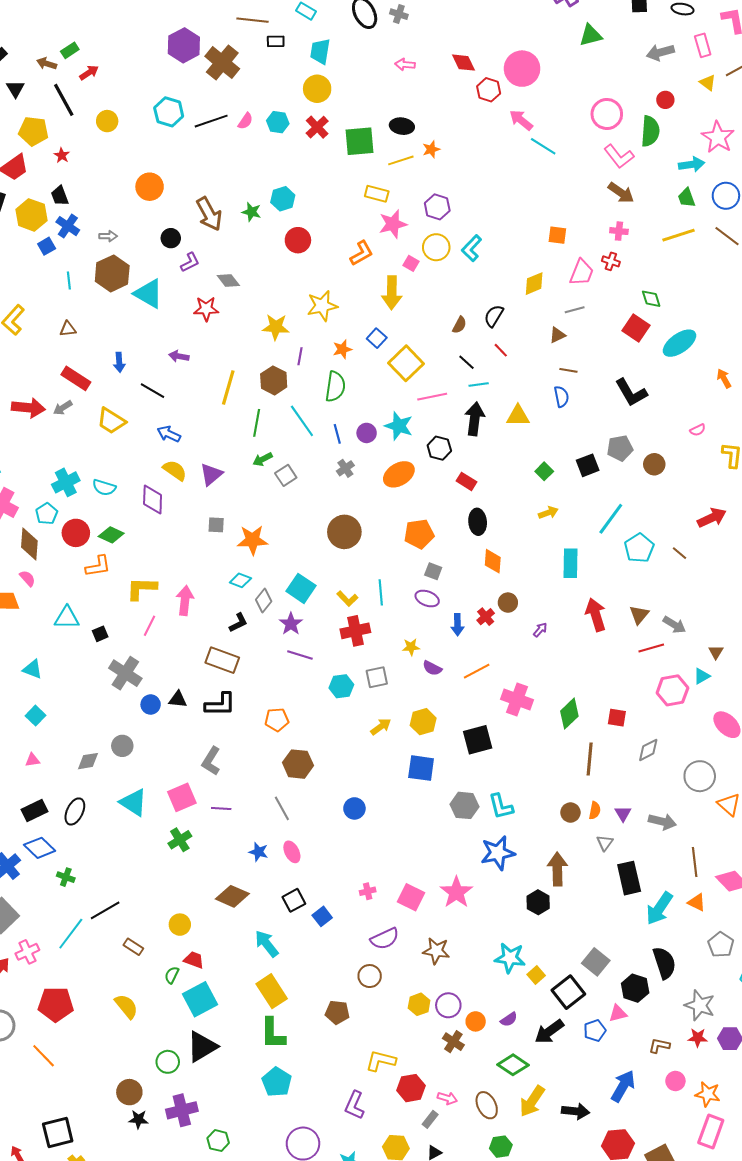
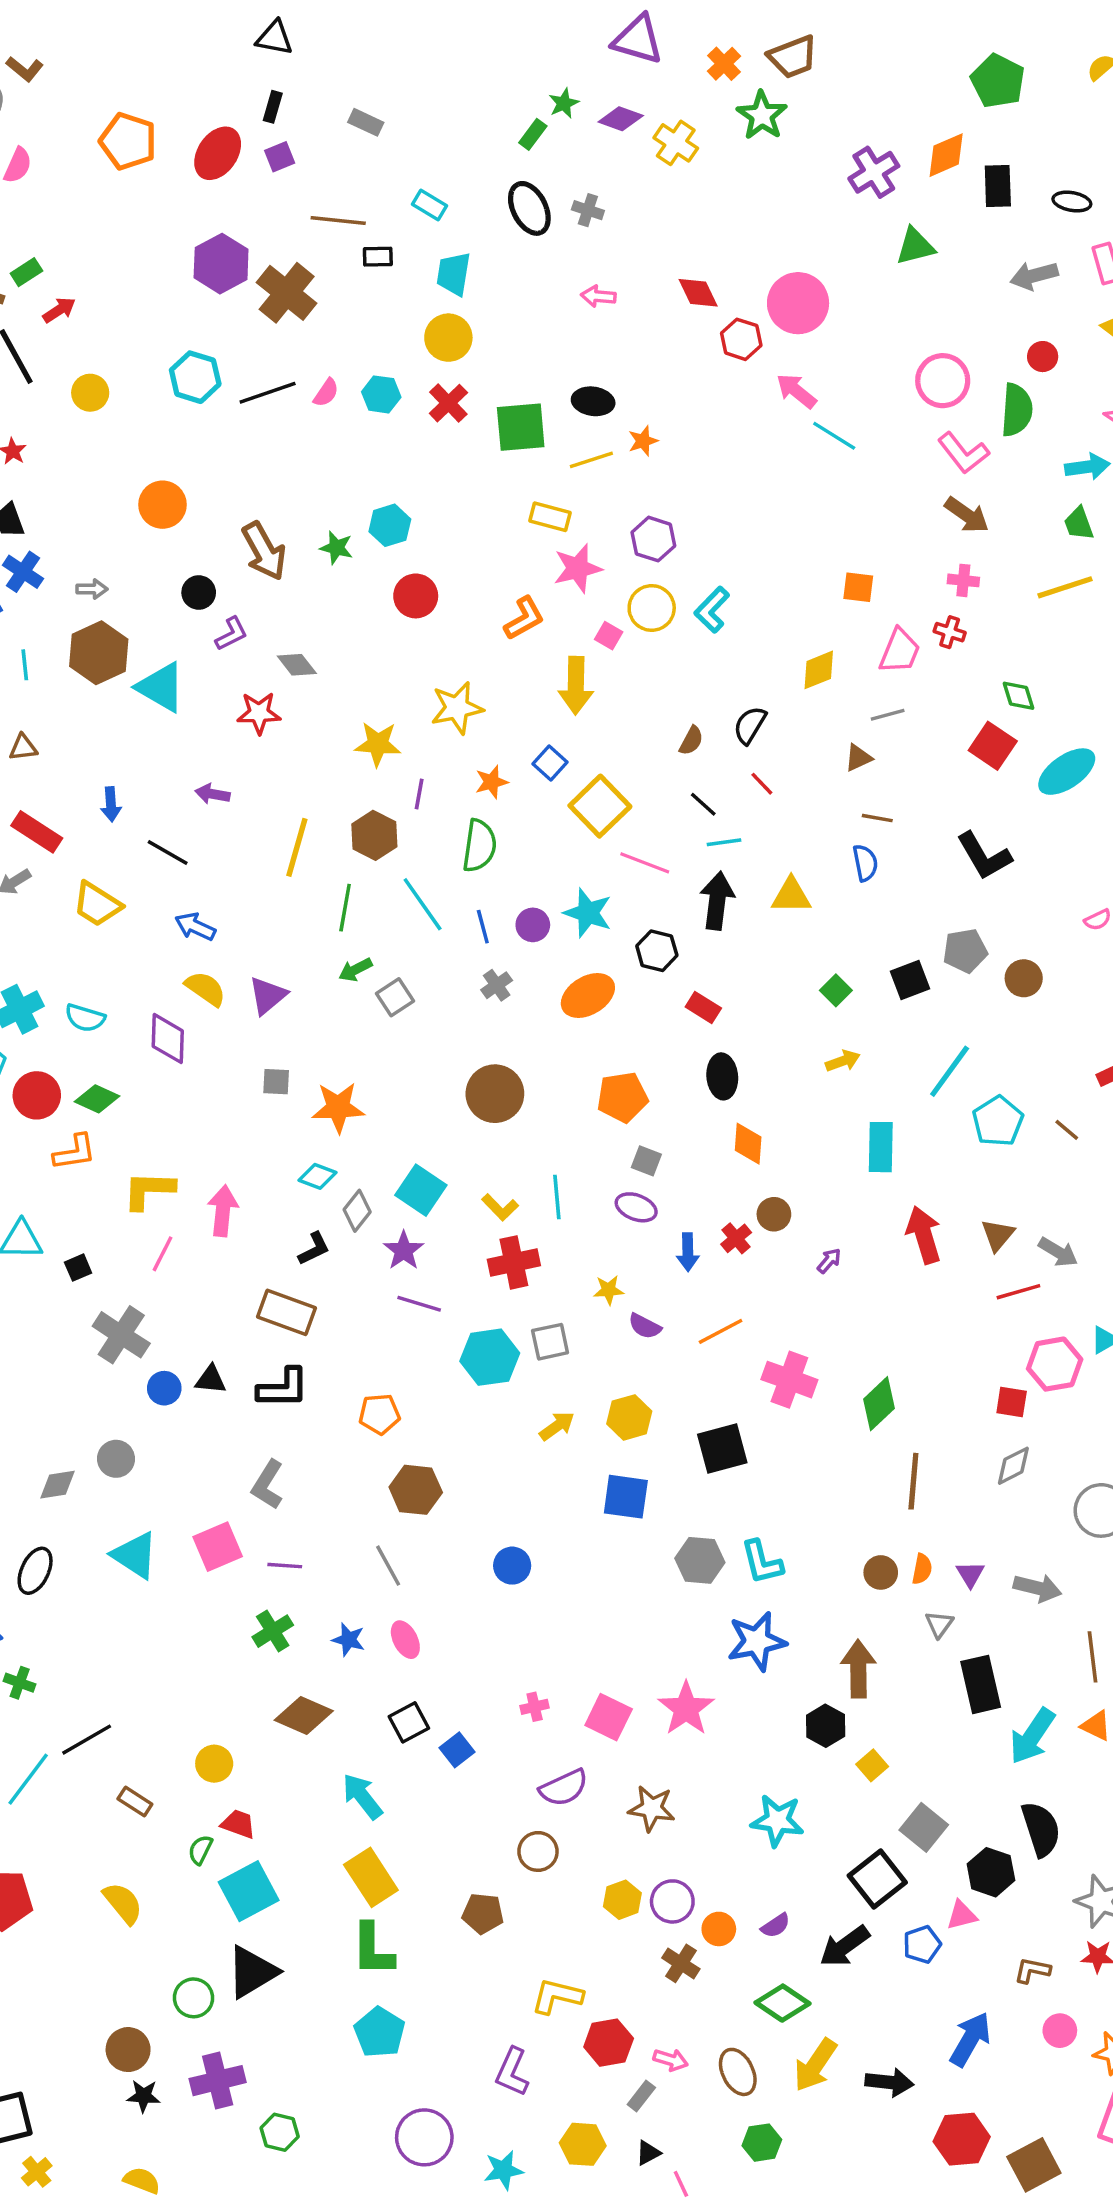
pink line: (432, 397) -> (645, 863), turned 32
cyan hexagon: (341, 686) -> (490, 1357), size x1.4
red square: (617, 718) -> (1012, 1402), moved
green cross: (180, 840) -> (273, 1631), moved
yellow square: (536, 975) -> (872, 1765), moved

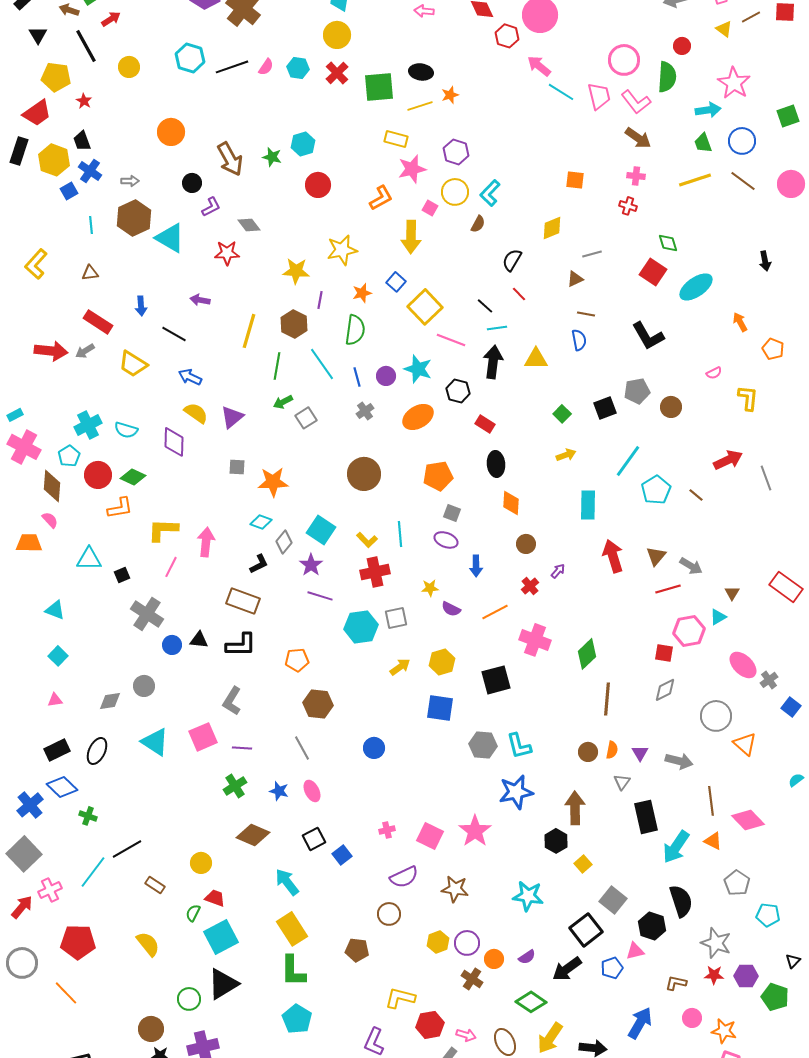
pink trapezoid: (900, 651) -> (599, 96), moved, turned -36
brown semicircle: (691, 741) -> (478, 224), moved
red cross: (736, 1238) -> (530, 586), moved

